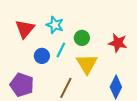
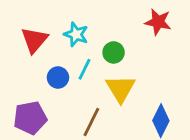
red star: (118, 43) -> (158, 22), moved
purple pentagon: (22, 85) -> (30, 118), turned -30

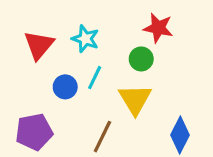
red star: (158, 22) -> (158, 28), moved
green circle: (114, 52) -> (141, 59), moved

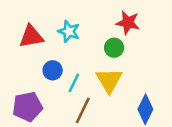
red triangle: (39, 45) -> (31, 36), turned 40
cyan line: (95, 78) -> (74, 83), moved

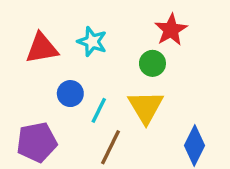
red star: (128, 23) -> (171, 30), turned 30

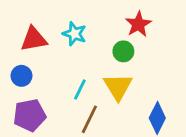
blue circle: (70, 94) -> (21, 76), moved

